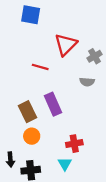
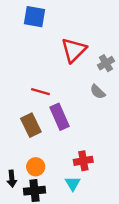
red line: (40, 67) -> (40, 92), moved
gray semicircle: (87, 82) -> (98, 92), turned 40
orange circle: (32, 136) -> (36, 167), moved

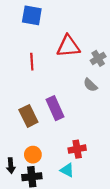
red triangle: (74, 50) -> (68, 46), turned 40
red line: (40, 92) -> (32, 62), moved, turned 70
cyan triangle: (73, 183) -> (67, 170), turned -32

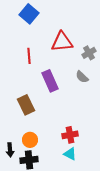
blue square: (32, 15) -> (29, 14), turned 30
purple rectangle: (55, 108) -> (50, 81), moved
cyan triangle: (67, 170) -> (70, 154), moved

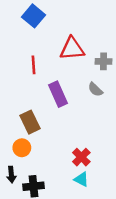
gray cross: (89, 53) -> (104, 61), turned 32
red cross: (70, 135) -> (81, 157), turned -35
orange circle: (30, 140) -> (22, 148), moved

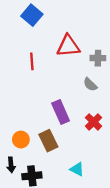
purple rectangle: (58, 94) -> (61, 112), moved
brown rectangle: (30, 122) -> (48, 141), moved
red cross: (81, 157) -> (94, 122), moved

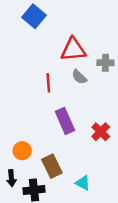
red line: (32, 61) -> (48, 83), moved
gray semicircle: (90, 85) -> (79, 77), moved
brown rectangle: (48, 141) -> (52, 166), moved

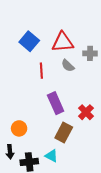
blue square: (34, 16) -> (29, 41), moved
brown rectangle: (52, 166) -> (64, 132), moved, turned 54
cyan triangle: (83, 183) -> (52, 156), moved

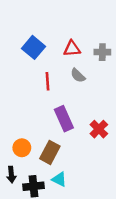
red triangle: (63, 42) -> (72, 49), size x0.7
gray cross: (90, 53) -> (102, 52), moved
brown rectangle: (64, 132) -> (50, 152), moved

